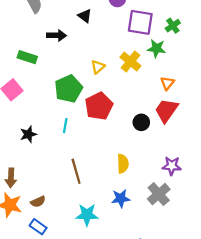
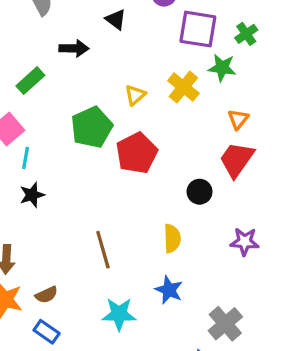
green rectangle: (27, 57) -> (30, 81), turned -60
black circle: (141, 122) -> (200, 192), moved
cyan line: (65, 126) -> (26, 158), moved
gray cross: (159, 194) -> (225, 324), moved
blue star: (121, 198) -> (169, 290), turned 30

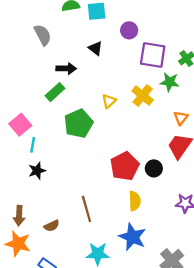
green rectangle: (30, 81) -> (55, 92), moved
red pentagon: (137, 153) -> (125, 166), moved
blue star: (169, 290) -> (132, 237), size x1.4
brown semicircle: (47, 295) -> (52, 226), moved

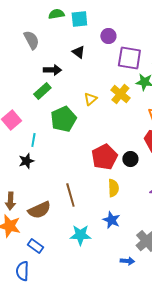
cyan line: (33, 145) -> (33, 140), moved
brown semicircle: (52, 226) -> (39, 210), size x1.6
blue star: (132, 237) -> (111, 220), size x0.7

